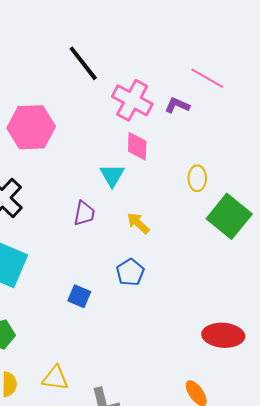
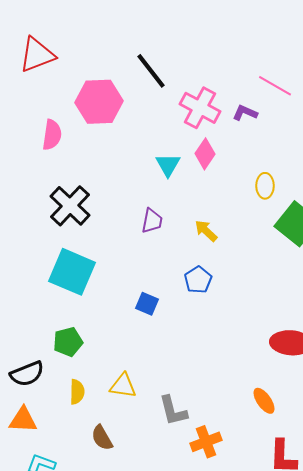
pink hexagon: (31, 127) -> (99, 102), moved
pink diamond: (137, 146) -> (205, 154), turned 32
cyan triangle: (112, 175) -> (168, 165), moved

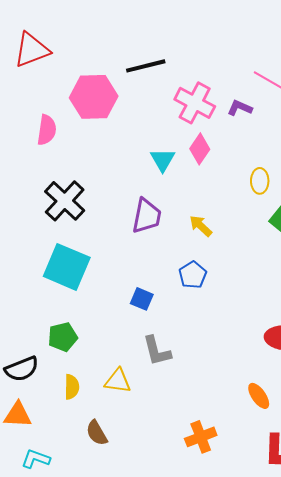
black line: (151, 71) -> (146, 66), turned -66
purple trapezoid: (152, 221) -> (147, 216), size x1.4
gray L-shape: (173, 411) -> (157, 351), moved

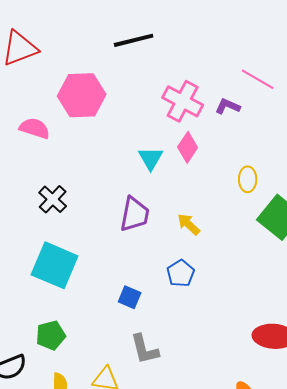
black line: (146, 66) -> (134, 40), moved
pink semicircle: (47, 130) -> (35, 128), turned -80
black cross: (65, 201) -> (53, 199), size x0.7

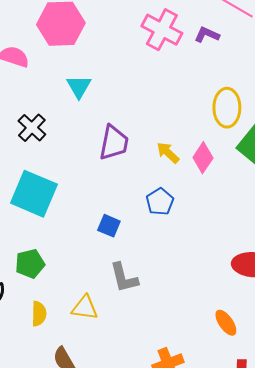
pink diamond: (188, 147) -> (203, 158), moved
cyan triangle: (151, 158) -> (79, 87), moved
yellow ellipse: (248, 179) -> (227, 108), size x1.5

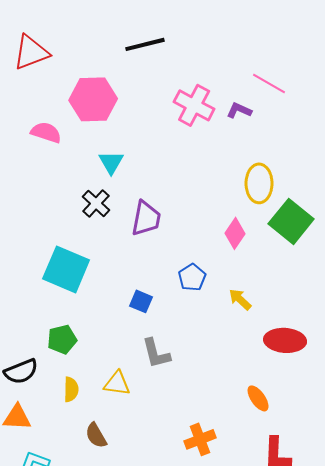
black cross: (32, 128) -> (96, 203), moved
yellow arrow: (168, 153) -> (240, 299), moved

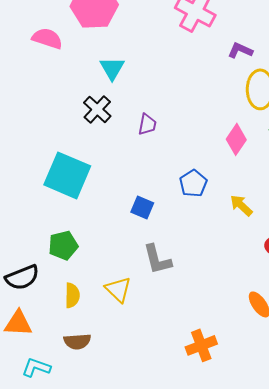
purple L-shape: (239, 110) -> (240, 50), moved
purple trapezoid: (146, 218) -> (147, 124), size x0.6
yellow triangle: (117, 383) -> (118, 289), turned 36
brown semicircle: (96, 435) -> (77, 341), moved, turned -64

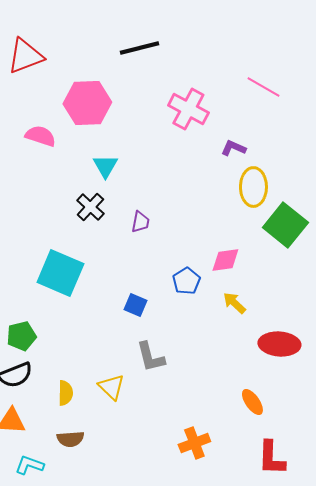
pink diamond: (236, 139) -> (225, 260), moved, turned 48
green pentagon: (63, 245) -> (21, 336), moved

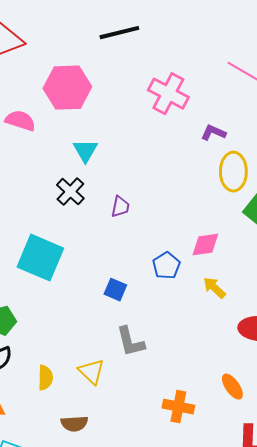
brown semicircle: (70, 439) -> (74, 424), moved
orange cross: (194, 443) -> (178, 407), moved, turned 32

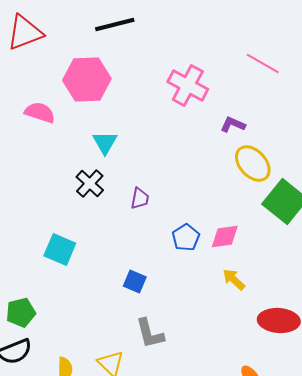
black line: (119, 33) -> (115, 24), moved
yellow ellipse: (233, 172) -> (253, 164), turned -42
cyan square: (40, 258) -> (60, 250), size x0.7
blue pentagon: (166, 266) -> (186, 238), moved

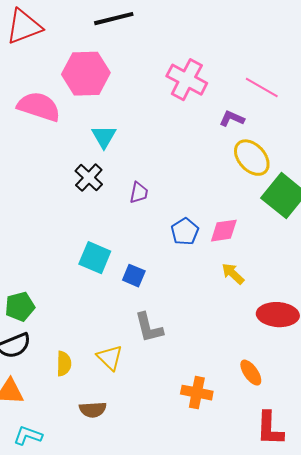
pink line: (263, 64) -> (262, 88), moved
pink semicircle: (40, 112) -> (39, 107), size x1.4
cyan square: (60, 250) -> (95, 258), moved

